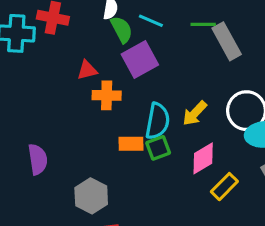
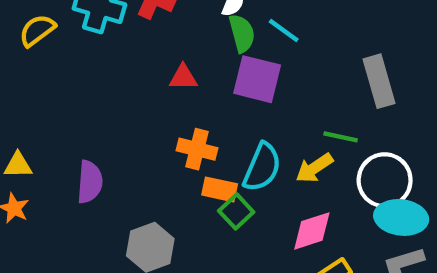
green line: (203, 24) -> (341, 137), moved
purple square: (140, 60) -> (257, 79), turned 30
orange cross: (107, 95) -> (197, 149), moved
green square: (158, 148) -> (236, 211), moved, turned -35

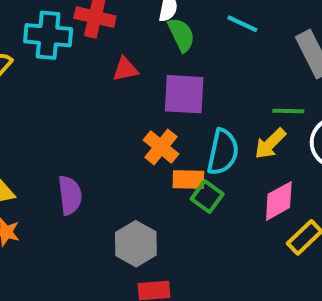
cyan line: (284, 31) -> (242, 24), moved
red triangle: (183, 77) -> (125, 69), moved
purple square: (257, 79) -> (184, 94), moved
orange cross: (197, 149) -> (161, 147), turned 36

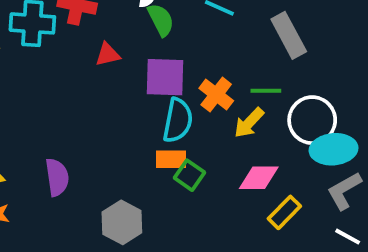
orange cross: (161, 147) -> (216, 94), moved
cyan semicircle: (223, 152) -> (178, 120), moved
pink diamond: (279, 201) -> (259, 178), turned 30

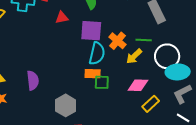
green square: (189, 175) -> (102, 82), turned -35

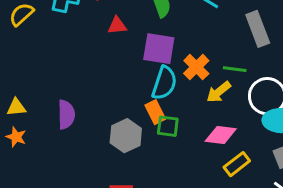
orange rectangle: (93, 74) -> (155, 112), turned 56
gray hexagon: (66, 105) -> (126, 136), moved

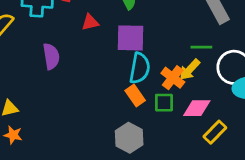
orange cross: (196, 67) -> (173, 78), moved
purple semicircle: (66, 115) -> (51, 56), moved
green square: (168, 126) -> (164, 103), moved
gray hexagon: (126, 136) -> (129, 138), moved

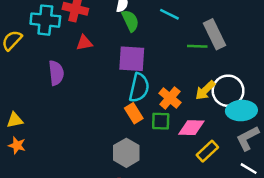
red triangle: (90, 22) -> (84, 43), moved
green line: (201, 47) -> (197, 46), moved
yellow arrow: (190, 70) -> (205, 90), moved

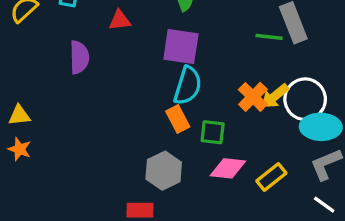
orange cross: (170, 98) -> (253, 97), moved
pink diamond: (191, 128) -> (228, 168), moved

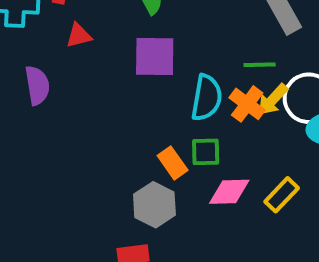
green line: (269, 37) -> (260, 65), moved
cyan semicircle: (188, 86) -> (207, 98), moved
orange rectangle: (178, 119) -> (173, 163), moved

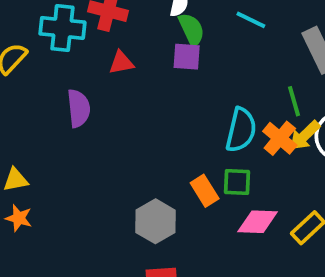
purple square: (155, 56) -> (187, 57), moved, size x0.7
green line: (260, 65) -> (294, 101), turned 72
gray hexagon: (154, 205) -> (156, 221), moved

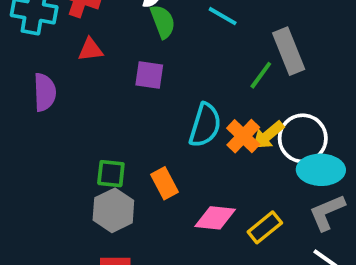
purple square: (187, 57) -> (149, 75), moved
green line: (294, 101) -> (261, 75), moved, turned 48
green square: (237, 182) -> (111, 174), moved

